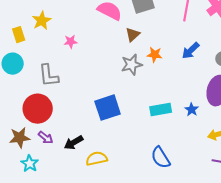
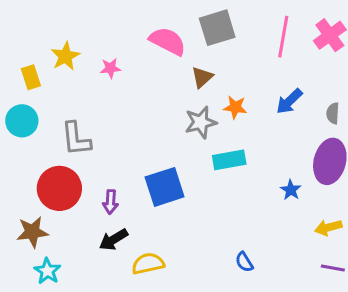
pink star: (71, 42) -> (110, 68), moved
cyan rectangle: (161, 110) -> (229, 160), moved
purple arrow: (46, 138) -> (110, 202), moved, turned 56
blue semicircle: (161, 158) -> (244, 262), size x0.6

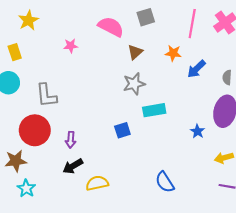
gray square: (217, 28) -> (146, 17), size x0.7
yellow star: (65, 56) -> (28, 20), moved
orange star: (235, 107) -> (173, 53), moved
blue square: (165, 187) -> (122, 130), moved, size x0.6
blue semicircle: (244, 262) -> (165, 182), size x1.5

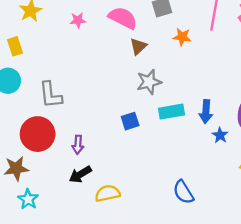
pink star: (71, 46) -> (78, 20), moved
brown triangle: (135, 52) -> (138, 46), moved
orange star: (173, 53) -> (182, 37), moved
blue arrow: (196, 69) -> (206, 112), moved, turned -42
blue square: (122, 130) -> (130, 121), moved

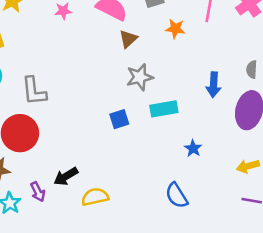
blue arrow: (206, 112) -> (214, 85), moved
blue star: (220, 135) -> (193, 148), moved
purple arrow: (78, 145) -> (38, 192), moved, turned -30

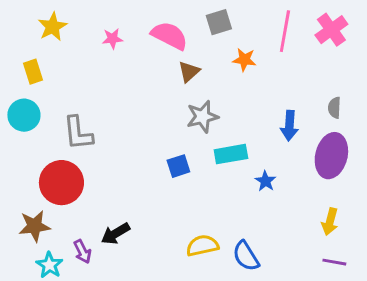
blue star: (193, 148) -> (265, 181), moved
yellow arrow: (248, 166) -> (330, 222), turned -60
yellow semicircle: (95, 197) -> (202, 246), moved

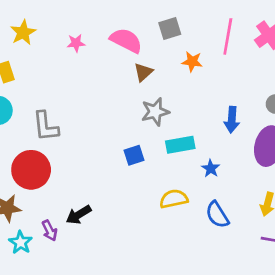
yellow semicircle: (202, 246) -> (174, 199), moved
blue semicircle: (246, 256) -> (217, 215), moved

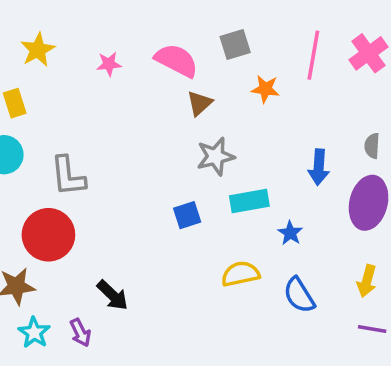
black arrow: (79, 215) -> (112, 295), turned -105
purple arrow: (50, 231) -> (80, 333), moved

